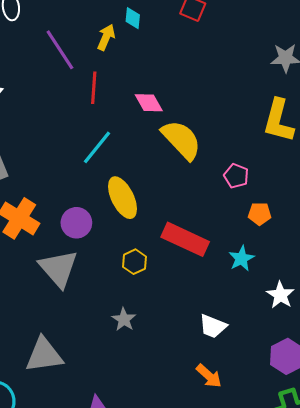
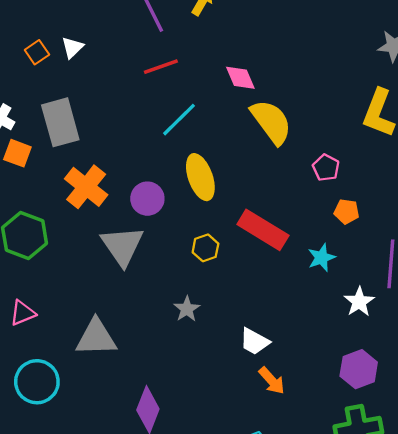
red line: (94, 88) -> (161, 67), moved, turned 60
white trapezoid: (213, 326) -> (254, 341), moved

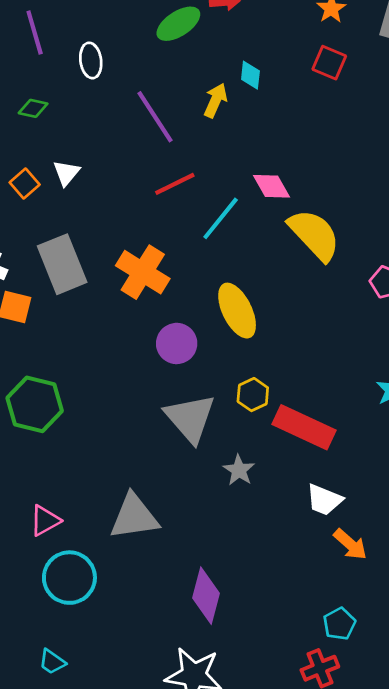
cyan line: (179, 120) -> (221, 218), moved
orange cross: (86, 187) -> (143, 272), moved
red rectangle: (263, 230) -> (304, 427), moved
gray triangle: (122, 246) -> (190, 418), moved
pink triangle: (23, 313) -> (45, 521), moved

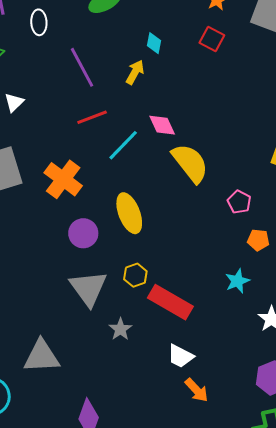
yellow arrow: (216, 100) -> (135, 72), moved

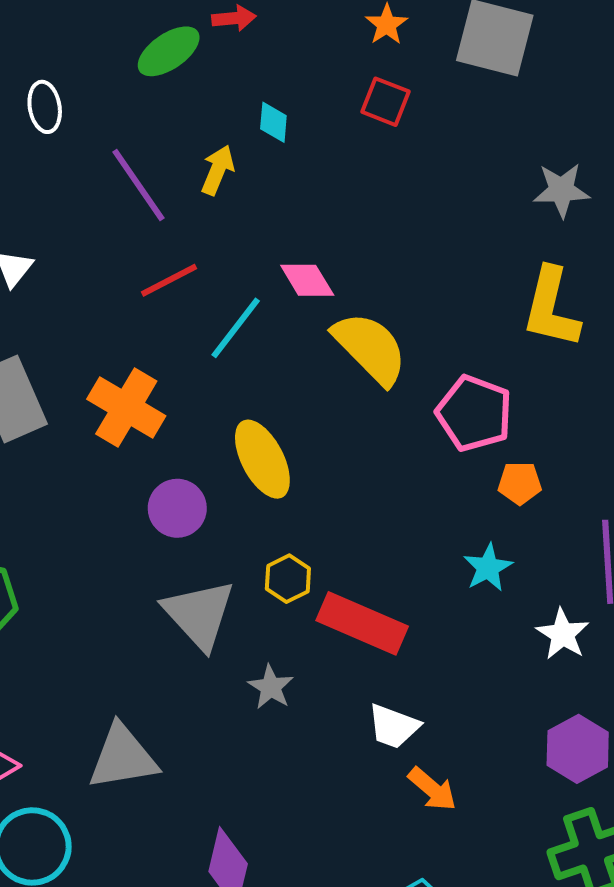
yellow arrow: (135, 72) -> (218, 170), moved
pink pentagon: (239, 202) -> (474, 413), size x1.6

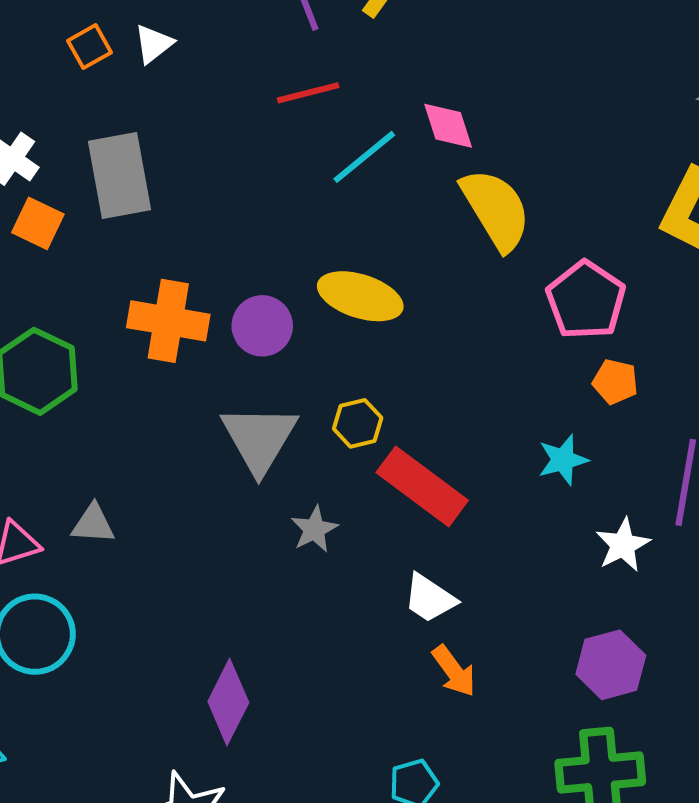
orange cross: (126, 407) -> (168, 321), moved, turned -34
yellow ellipse: (262, 459) -> (360, 296), turned -58
gray triangle: (123, 757) -> (93, 524), moved, size x0.6

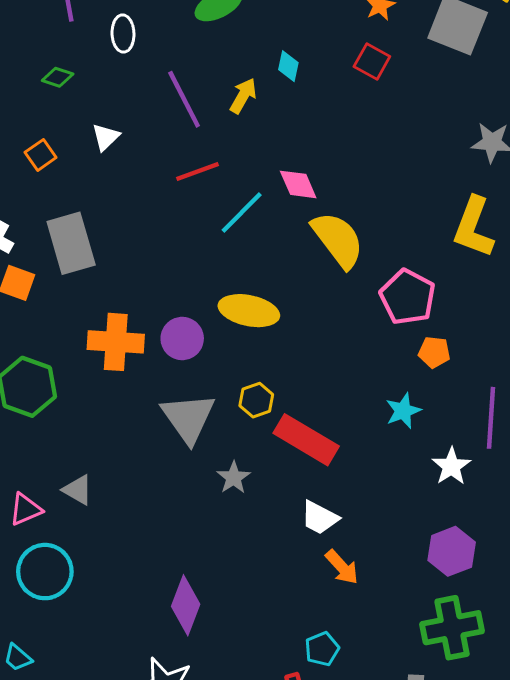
white triangle: (154, 44) -> (106, 137), moved
gray triangle: (93, 524) -> (78, 490), turned 32

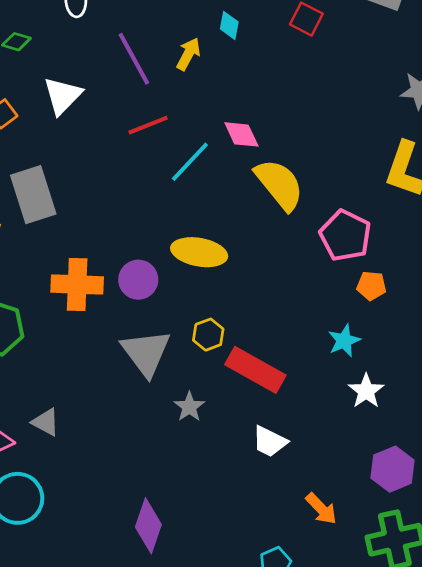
white triangle: (106, 137) -> (62, 96), size x1.5
white star: (451, 466) -> (366, 391), moved
orange arrow: (342, 567) -> (321, 509), moved

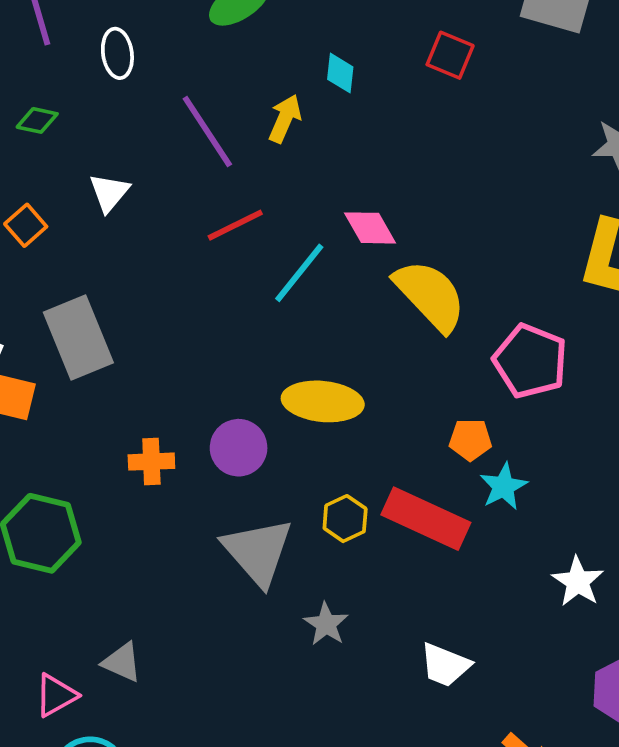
white triangle: (62, 96) -> (109, 193), size x0.7
orange cross: (77, 285) -> (151, 462), size x0.6
orange pentagon: (371, 286) -> (470, 440), moved
cyan star: (344, 341) -> (504, 487), moved
red rectangle: (255, 370) -> (426, 519), moved

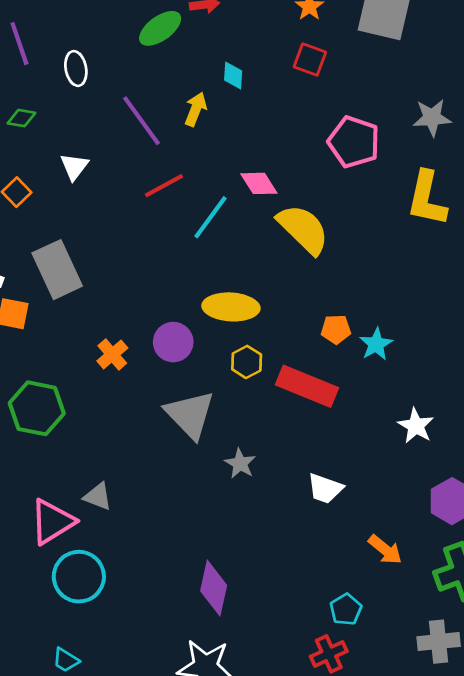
pink pentagon: (530, 361) -> (354, 142), moved
orange cross: (151, 462) -> (112, 354), turned -36
cyan star: (504, 487) -> (376, 344), moved
yellow hexagon: (345, 519) -> (247, 362), moved
pink triangle: (56, 695) -> (52, 522), size x1.5

